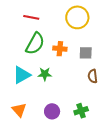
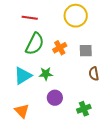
orange cross: (60, 49) -> (60, 48), turned -32
purple circle: (52, 111) -> (55, 98), moved

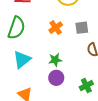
green semicircle: (35, 44) -> (16, 28), moved
green star: (46, 74) -> (55, 60), moved

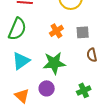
green star: (55, 60) -> (54, 63), size x1.6
purple circle: (56, 78) -> (47, 88), moved

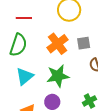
orange cross: (56, 31) -> (58, 44), size x1.5

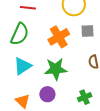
gray square: (84, 43) -> (88, 31), moved

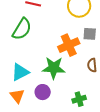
orange cross: (59, 37) -> (69, 45), moved
cyan triangle: (23, 66) -> (20, 72), moved

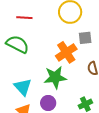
green semicircle: (22, 29) -> (17, 44), turned -85
cyan triangle: (20, 72) -> (23, 87), turned -36

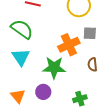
cyan triangle: (23, 87) -> (21, 57), moved

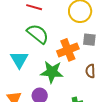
green semicircle: (22, 29) -> (38, 34), moved

